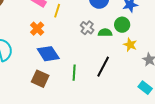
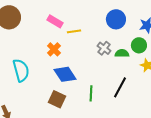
yellow line: (57, 11) -> (74, 31), turned 64

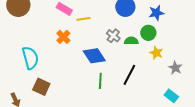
blue diamond: (65, 74) -> (94, 56), moved
brown square: (57, 99) -> (41, 87), moved

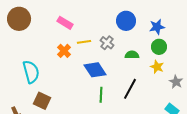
yellow line: (83, 19) -> (84, 42), moved
green circle: (148, 33) -> (159, 47), moved
gray cross: (113, 36) -> (107, 43), moved

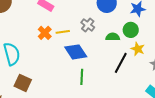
yellow line: (84, 42) -> (63, 32), moved
green circle: (159, 47) -> (131, 30), moved
black line: (130, 89) -> (121, 63), moved

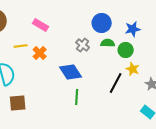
yellow line: (63, 32) -> (21, 46), moved
green semicircle: (113, 37) -> (108, 43), moved
brown square: (23, 83) -> (18, 103), turned -30

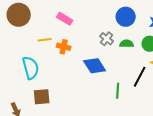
green semicircle: (108, 43) -> (127, 44), moved
orange cross: (40, 53) -> (64, 47), turned -32
green line: (77, 97) -> (118, 91), moved

